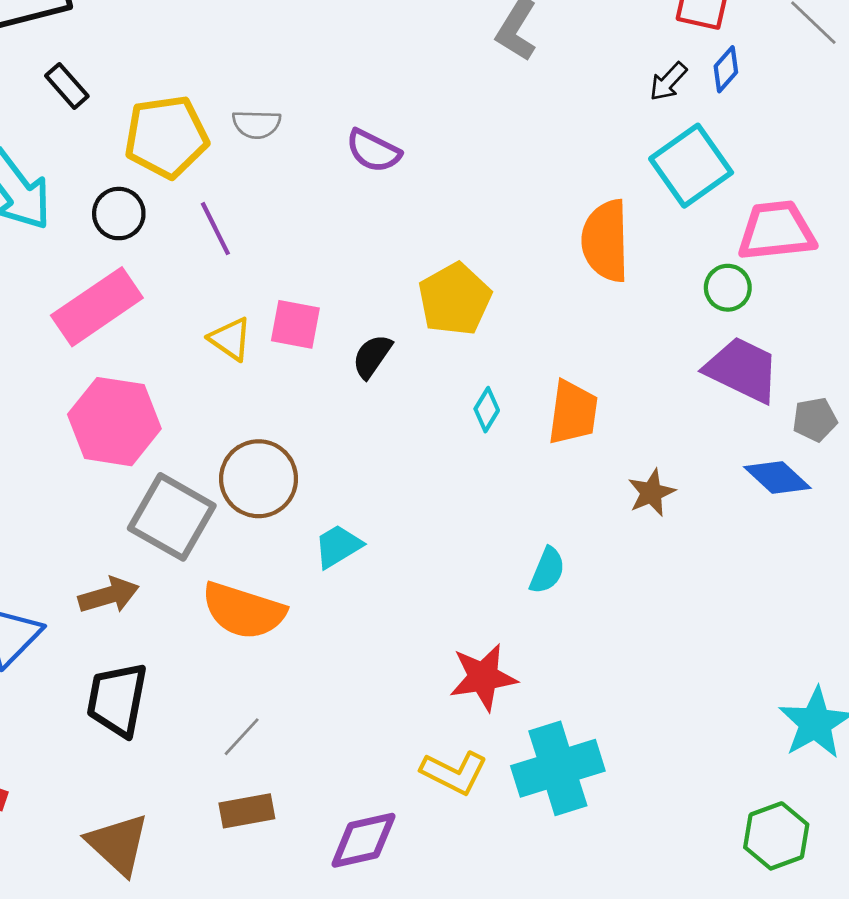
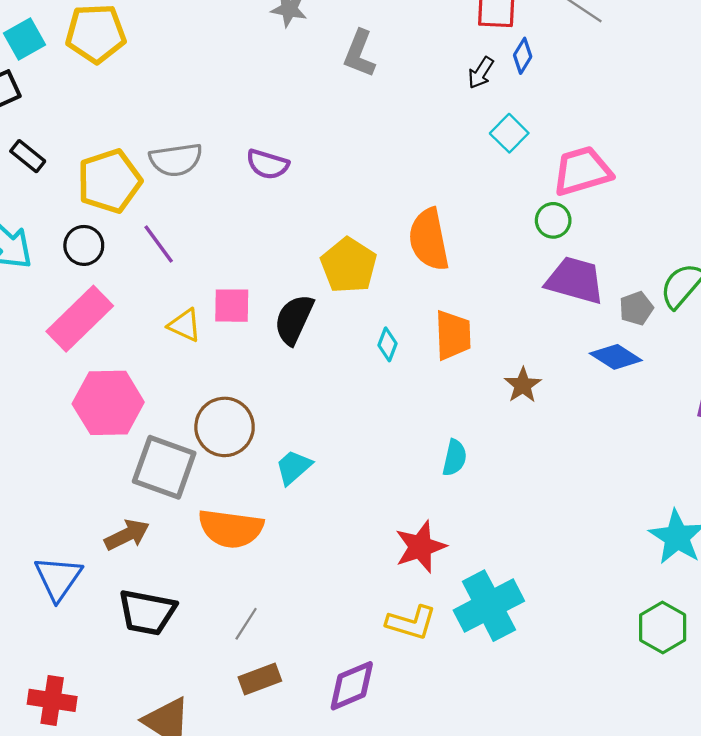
gray semicircle: (257, 124) -> (176, 160), size x1.4
cyan square: (691, 166) -> (509, 133), size x0.6
orange semicircle: (605, 241) -> (429, 240), moved
black semicircle: (372, 356) -> (294, 319), size x1.4
black trapezoid: (117, 700) -> (147, 612), turned -80

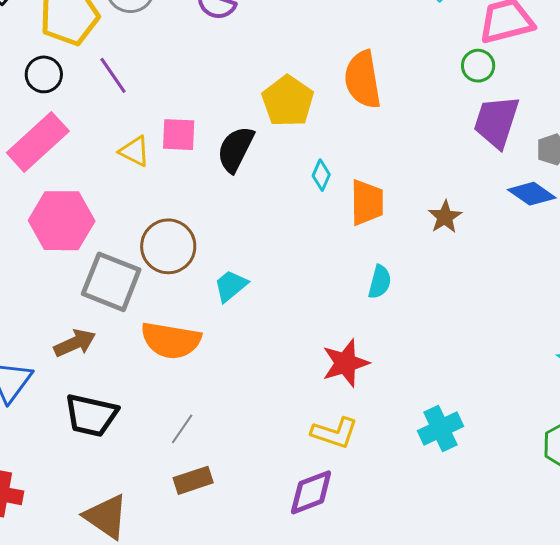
purple trapezoid: (575, 280) -> (496, 122), turned -90
orange trapezoid: (453, 335) -> (367, 203), moved
cyan cross: (489, 606) -> (441, 429), moved, size x0.7
purple diamond: (352, 686) -> (311, 492), moved

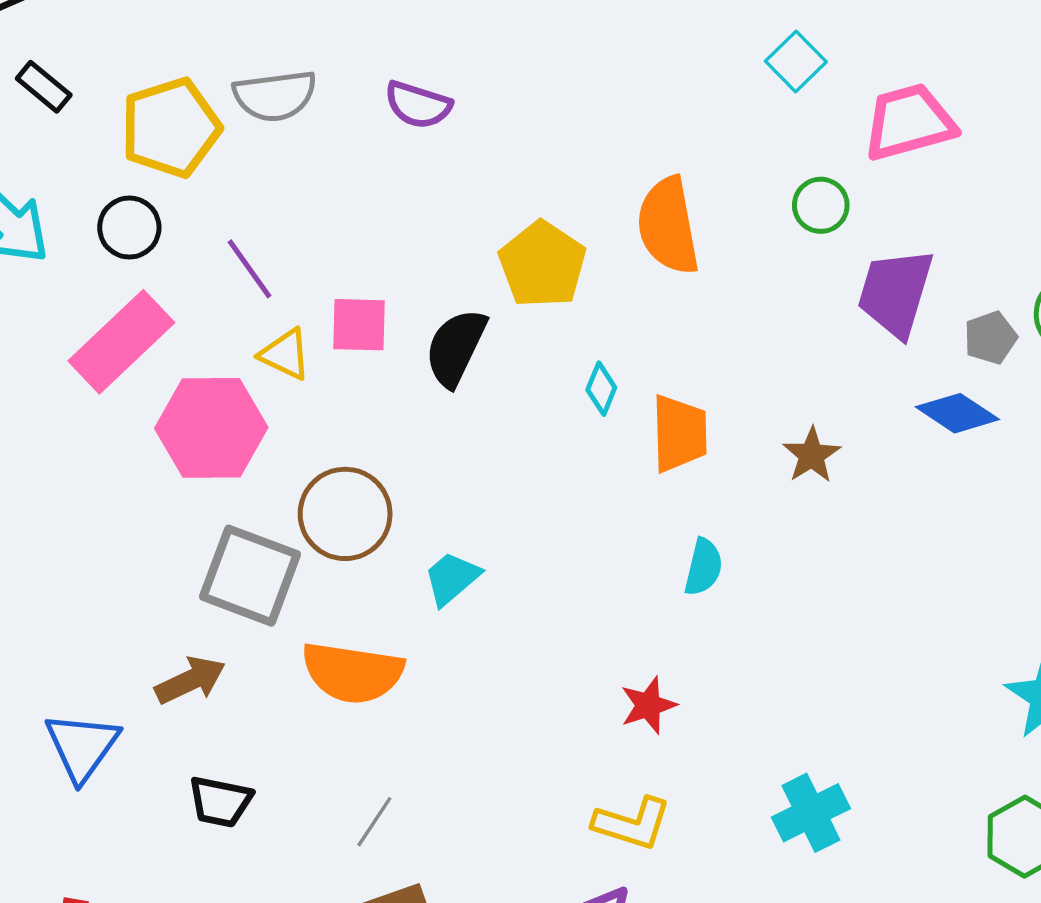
green circle: (478, 66) -> (821, 205), moved
purple line: (113, 75) -> (250, 269), moved
pink hexagon: (62, 221) -> (211, 428), moved
red star: (345, 363) -> (648, 705), size x0.7
black trapezoid: (91, 415) -> (220, 802), size x0.7

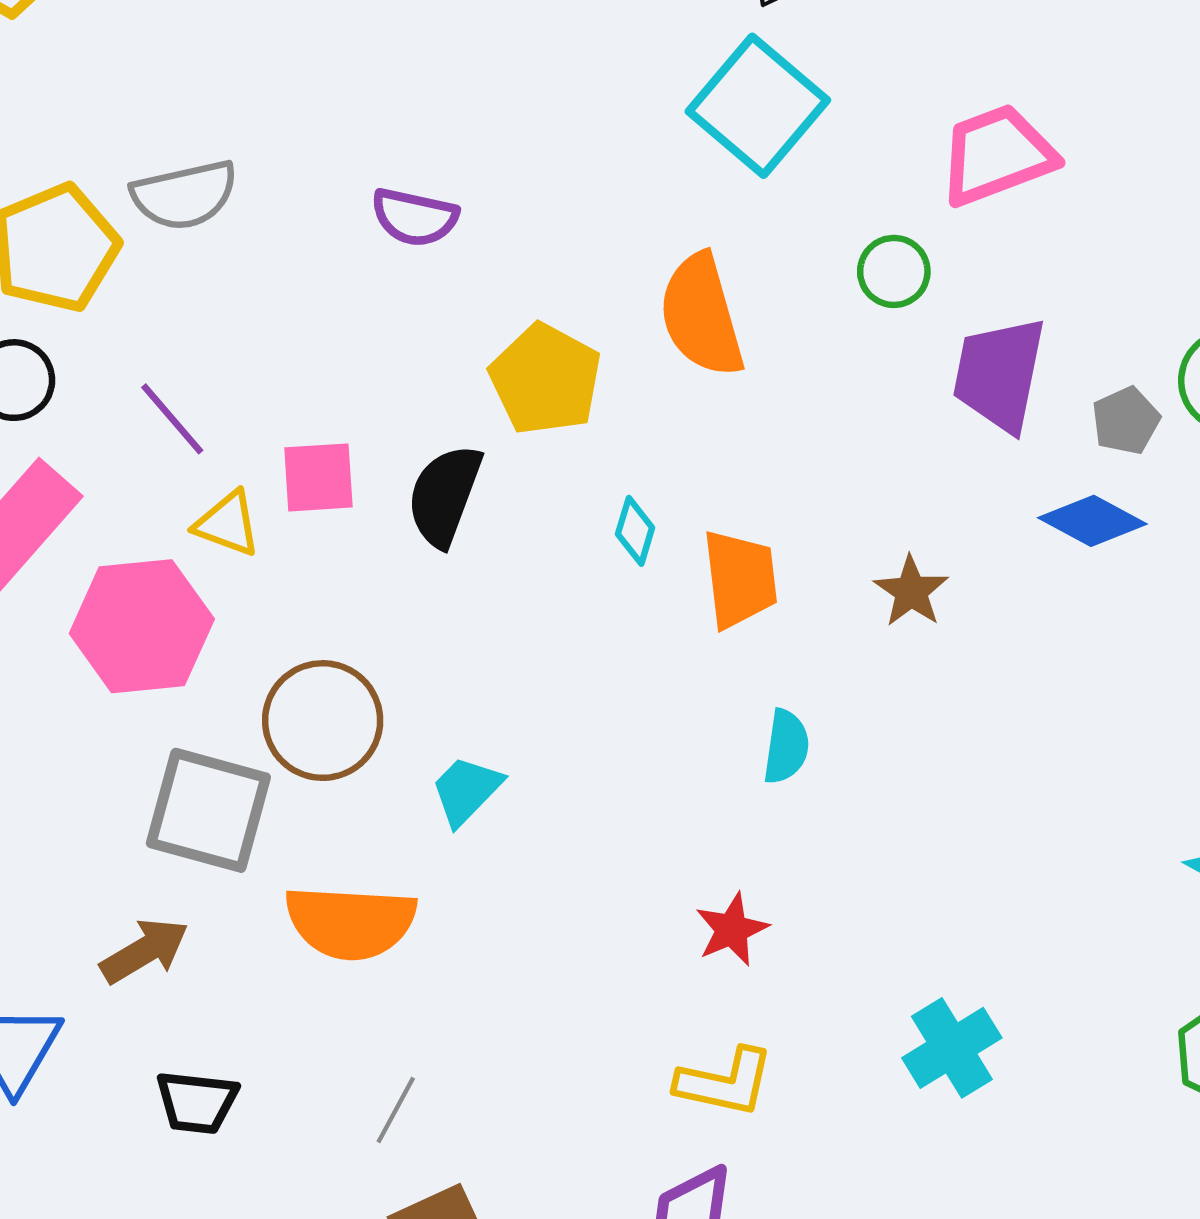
cyan square: (796, 62) -> (758, 106), moved, size x1.8
purple semicircle: (418, 105) -> (415, 217), moved

